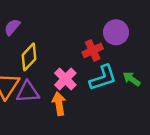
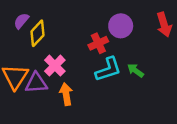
yellow diamond: (29, 57) -> (37, 33), moved
pink cross: (65, 79) -> (55, 66), moved

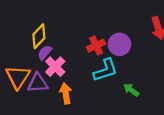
purple semicircle: (21, 21) -> (45, 53), moved
purple circle: (121, 26) -> (119, 44), moved
green arrow: (136, 71) -> (131, 90), moved

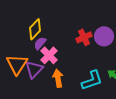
cyan L-shape: (105, 70) -> (92, 80), moved
purple triangle: (38, 83) -> (34, 69), turned -42

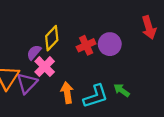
yellow diamond: (35, 29) -> (52, 38), moved
orange arrow: (58, 78) -> (67, 93), moved

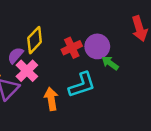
green arrow: (122, 90) -> (110, 63), moved
cyan L-shape: (96, 96) -> (82, 85), moved

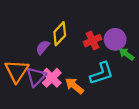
pink cross: (27, 71) -> (52, 78), moved
orange arrow: (51, 99) -> (74, 86), turned -42

